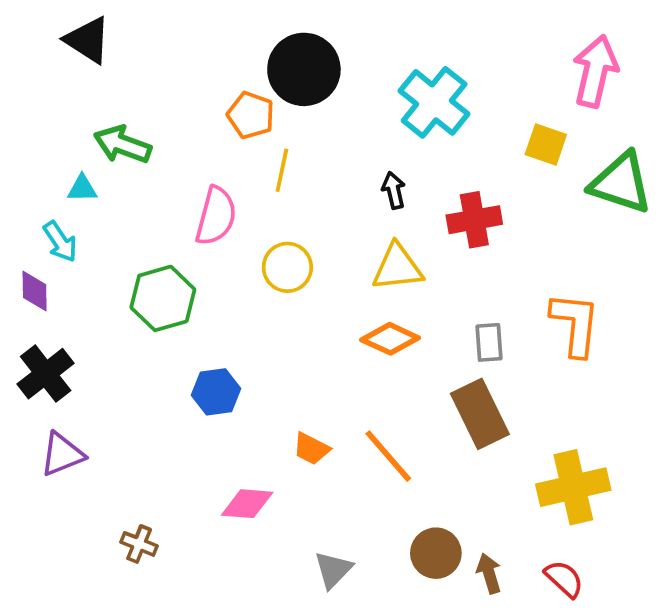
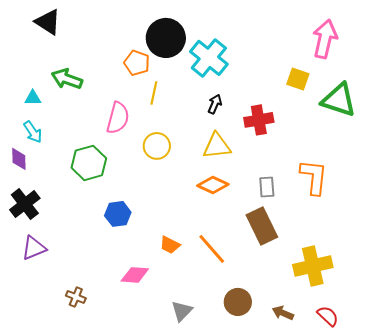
cyan cross: (434, 102) -> (209, 58), moved
cyan triangle: (82, 189) -> (33, 98), moved
black arrow: (394, 190) -> (215, 104), turned 36
brown arrow: (489, 573) -> (283, 313), moved, turned -50
red semicircle: (564, 579) -> (328, 316), moved

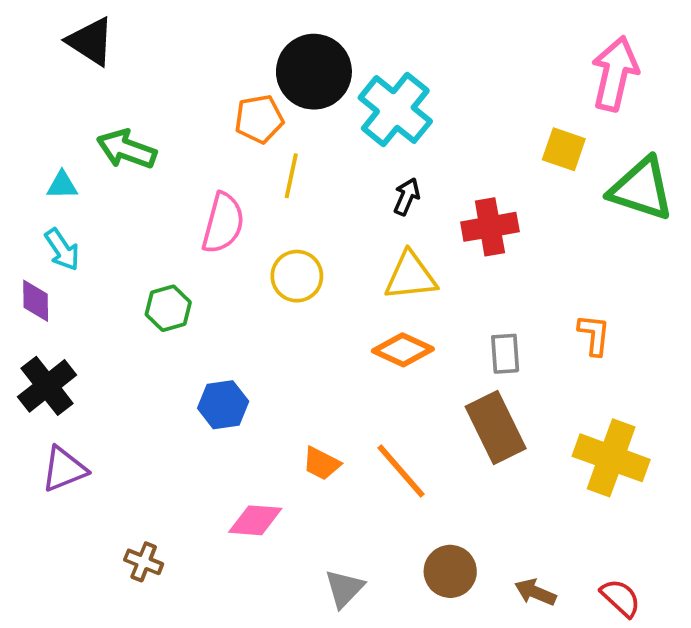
orange pentagon: (137, 63) -> (259, 119), turned -30
green hexagon: (89, 163) -> (168, 308), size x0.7
orange L-shape: (314, 177) -> (594, 335), size x0.6
yellow cross: (313, 266) -> (611, 458), moved, turned 33

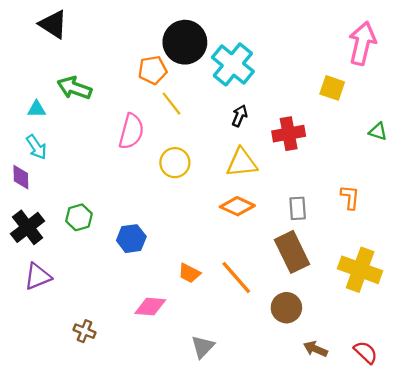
yellow line: (291, 176) -> (172, 104), turned -50
green triangle: (641, 189) -> (378, 131), moved, size x0.5
green hexagon: (168, 308) -> (79, 217), moved
brown circle: (450, 571) -> (286, 308), moved

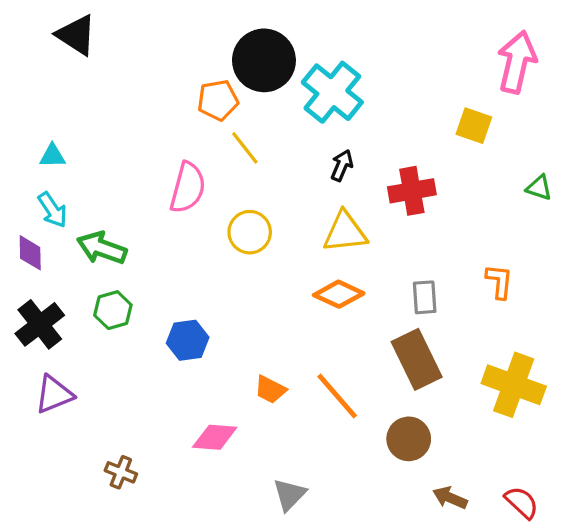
green arrow: (74, 88) -> (102, 248), moved

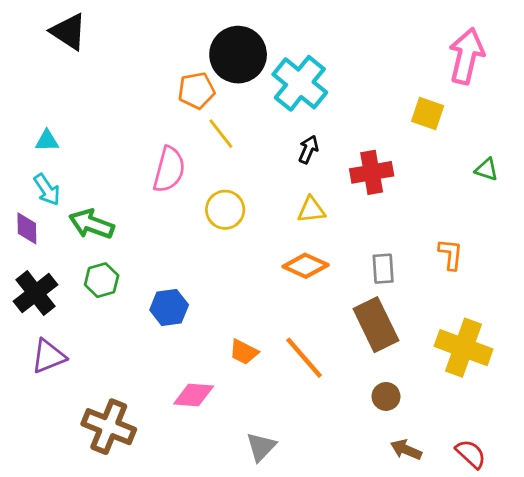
yellow triangle: (345, 232) -> (311, 210), size x0.7
brown circle: (409, 439) -> (386, 396), moved, size x0.7
brown cross: (121, 472) -> (109, 427), size x1.8

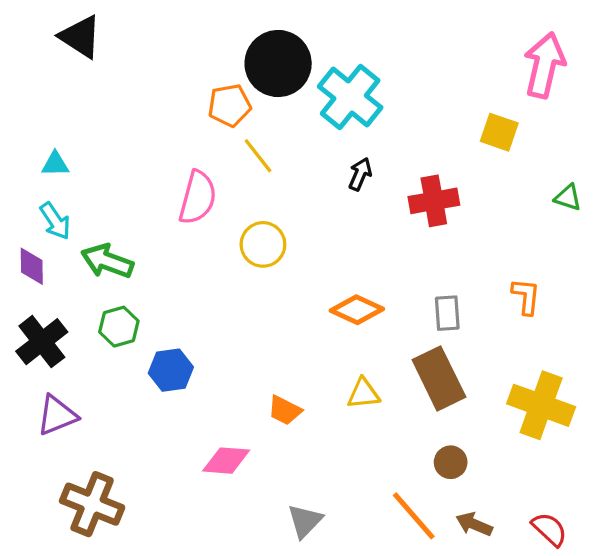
yellow triangle: (311, 210) -> (363, 394), moved
blue hexagon: (169, 307) -> (171, 370), moved
orange line: (304, 358) -> (414, 516), moved
brown cross: (109, 427) -> (92, 504), moved

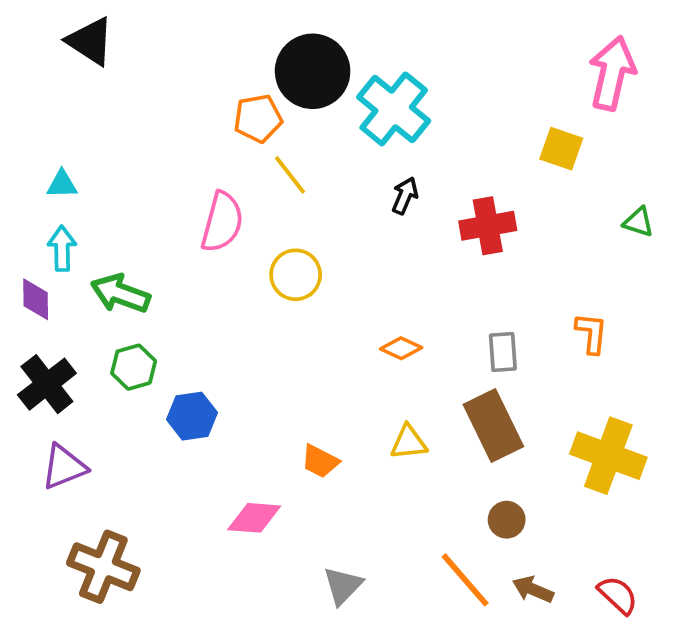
cyan arrow: (55, 221) -> (62, 248), turned -147
orange diamond: (357, 310) -> (401, 348), size x0.7

